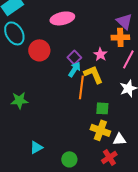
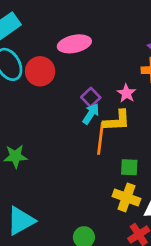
red circle: (39, 50) -> (40, 71), moved
yellow L-shape: (93, 74) -> (117, 121), turned 110
cyan triangle: (36, 147) -> (21, 221), moved, size x1.6

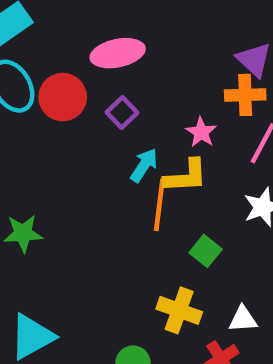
purple square: (91, 97) -> (122, 112), moved
green square: (129, 167) -> (206, 251), turned 36
yellow cross: (126, 197) -> (179, 310), moved

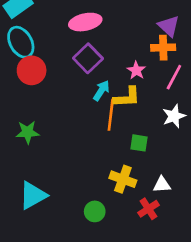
red circle: (63, 97) -> (32, 70), moved
purple square: (122, 112) -> (88, 58), size x1.5
green square: (206, 251) -> (139, 143), turned -30

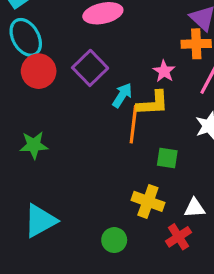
purple square: (88, 58) -> (90, 68), moved

